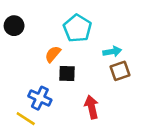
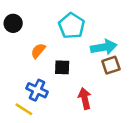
cyan arrow: (112, 51) -> (104, 47), size x1.5
orange semicircle: (53, 54) -> (38, 51), moved

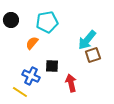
cyan pentagon: (72, 26) -> (47, 22), moved, turned 30
cyan arrow: (104, 47) -> (87, 40), turned 140
black square: (62, 67) -> (52, 66), moved

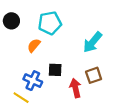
brown square: (93, 55) -> (94, 75), moved

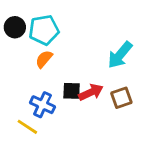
cyan pentagon: (50, 23) -> (44, 30), moved
red arrow: (75, 88) -> (91, 92), moved, turned 78

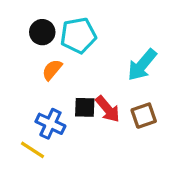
black circle: (15, 27) -> (42, 32), moved
cyan pentagon: (44, 30) -> (78, 35), moved
red arrow: (91, 92) -> (108, 109), turned 75

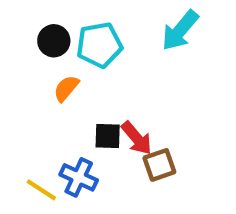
cyan arrow: (142, 65) -> (180, 30), moved
brown square: (144, 116) -> (159, 165), moved
blue cross: (50, 124) -> (79, 177), moved

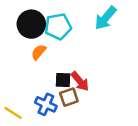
black circle: (54, 41) -> (31, 24), size x1.5
brown square: (159, 165) -> (69, 97), moved
yellow line: (41, 190) -> (13, 113), moved

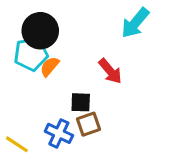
cyan pentagon: (58, 27) -> (31, 54), moved
red arrow: (80, 81) -> (110, 71), moved

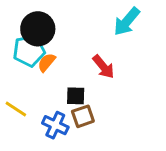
yellow line: (17, 144) -> (16, 109), moved

